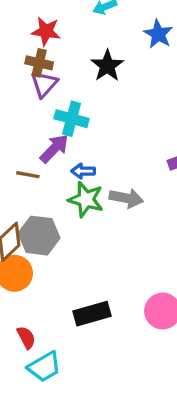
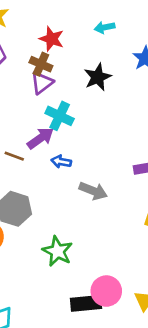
green star: (86, 199) -> (57, 251), moved
black rectangle: (92, 314) -> (86, 303), moved

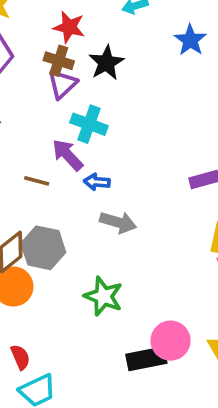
black star: (98, 77) -> (106, 63), moved
purple arrow: (40, 138) -> (68, 155), turned -92
gray arrow: (93, 191) -> (118, 222), moved

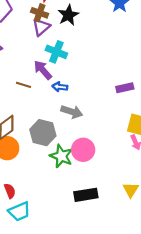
gray hexagon: (43, 248) -> (43, 133), moved
pink circle: (171, 341) -> (83, 150), moved

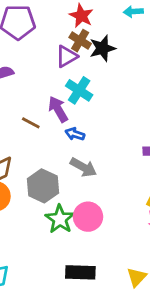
brown cross: (40, 13) -> (80, 41), moved

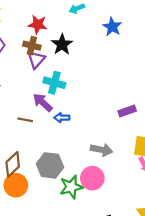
brown cross: (80, 41) -> (32, 46), moved
gray arrow: (83, 167) -> (102, 150), moved
green star: (60, 219) -> (71, 187), turned -30

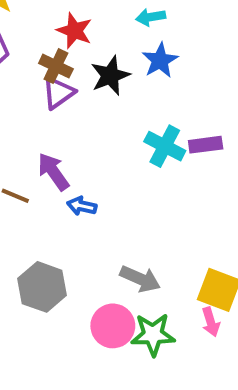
blue star: (112, 27) -> (160, 60), moved
cyan cross: (54, 83) -> (165, 146), moved
purple rectangle: (127, 111) -> (206, 145), moved
green star: (71, 187) -> (153, 335), moved

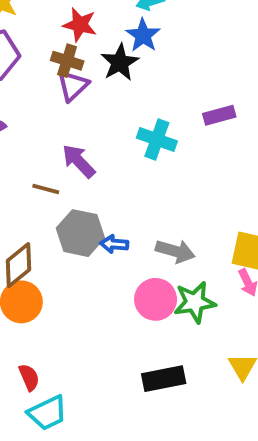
blue star: (160, 60) -> (143, 35), moved
cyan cross: (165, 146) -> (157, 140), moved
blue arrow: (82, 206) -> (114, 244), moved
gray hexagon: (42, 287) -> (80, 233), moved

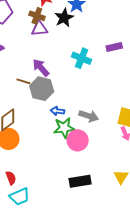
purple triangle: (73, 86) -> (39, 29), turned 36
gray hexagon: (80, 233) -> (42, 89), moved
green star: (195, 302) -> (64, 128), moved

